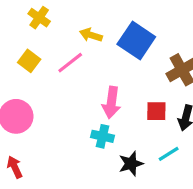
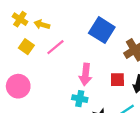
yellow cross: (39, 18) -> (20, 19), moved
yellow arrow: (91, 35) -> (42, 25), moved

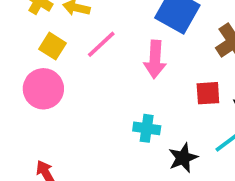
pink arrow: (85, 74) -> (155, 59), moved
pink circle: (18, 86) -> (43, 89), moved

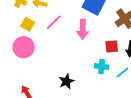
cyan cross: (147, 128) -> (102, 67), moved
black star: (183, 158) -> (66, 81), moved

